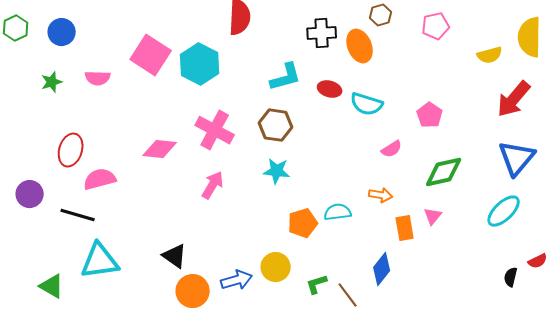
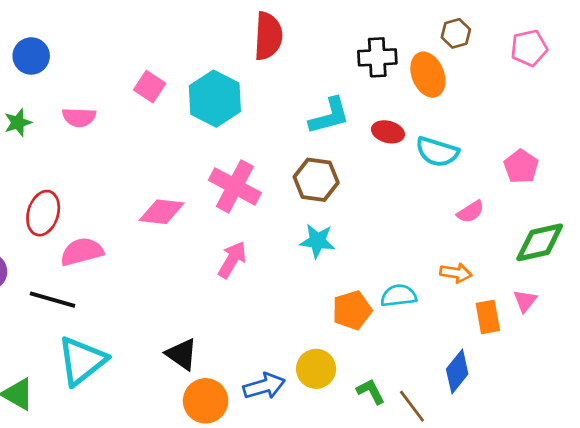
pink square: (151, 55) -> (150, 87), size x0.6
cyan triangle: (100, 261) -> (82, 361), turned -30
green L-shape: (317, 284) -> (371, 391), turned 80

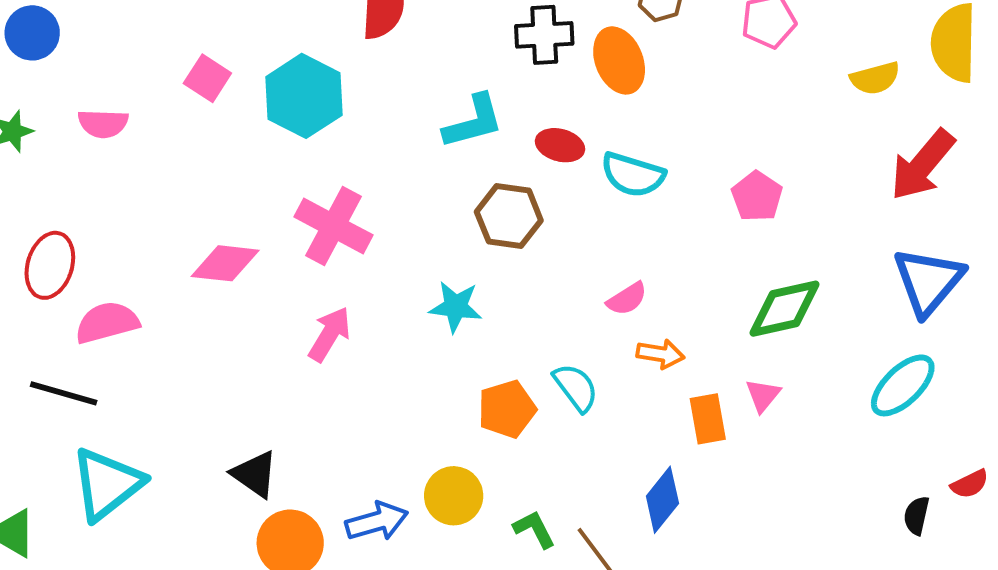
brown hexagon: (316, 180) -> (509, 216), moved
pink semicircle: (470, 212) -> (627, 299), moved
cyan semicircle: (399, 296) -> (576, 387), turned 60

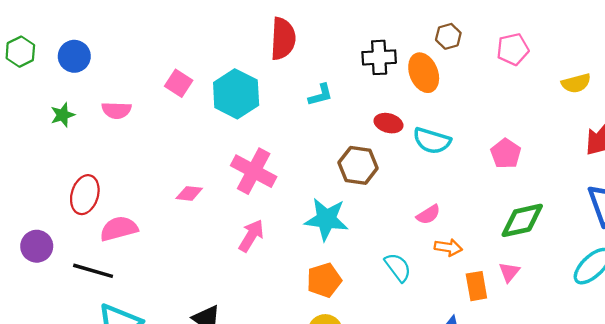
cyan L-shape: (473, 122) -> (320, 95), moved, size x0.7
pink diamond: (225, 263) -> (189, 193), size x0.7
cyan star: (456, 307) -> (326, 219), size x1.4
orange pentagon: (507, 409) -> (324, 280), moved

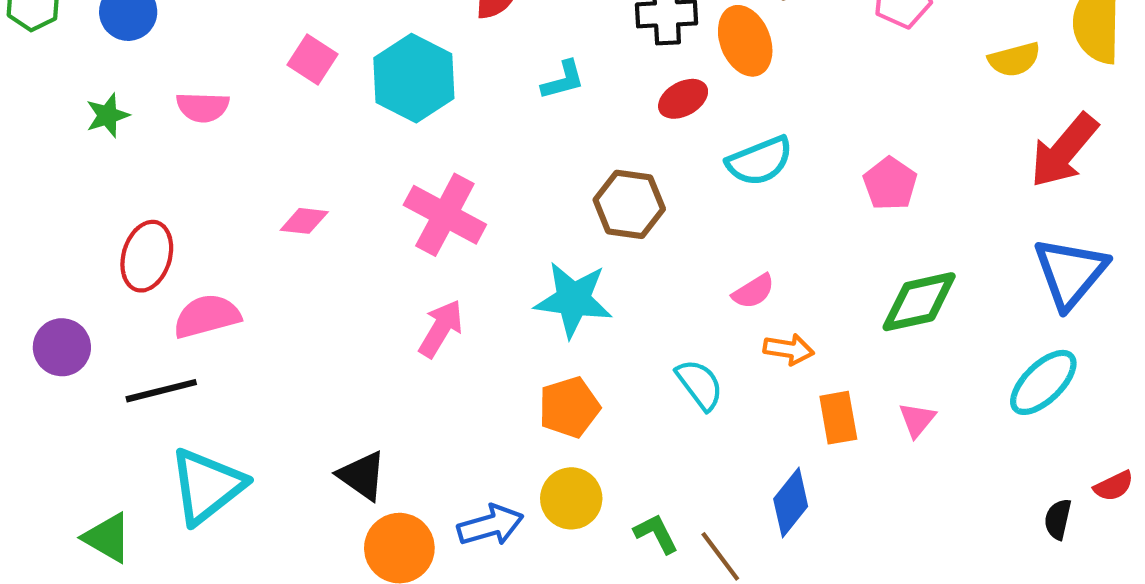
red ellipse: (388, 123) -> (683, 99), moved, turned -44
cyan semicircle: (432, 141) -> (760, 161), turned -39
pink diamond: (189, 193) -> (304, 221), moved
black line: (93, 271) -> (161, 391), turned -30
pink triangle: (509, 272) -> (917, 420), moved

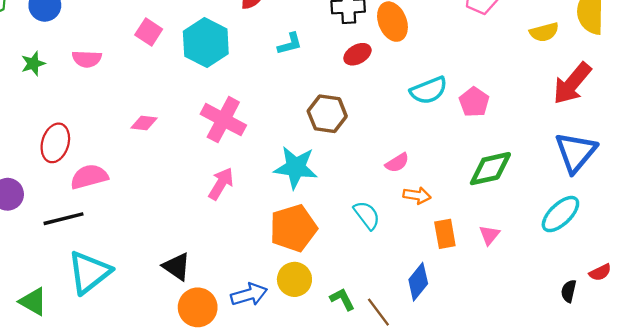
cyan semicircle: (760, 161) -> (429, 90), moved
orange pentagon: (569, 407) -> (293, 228), size x1.4

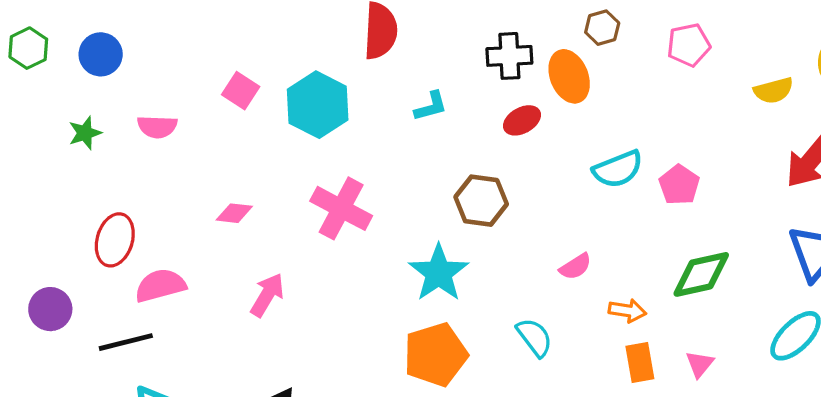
cyan star: (296, 167) -> (439, 273), turned 30
pink arrow: (221, 184) -> (267, 295), moved
orange arrow: (417, 195) -> (627, 311), moved

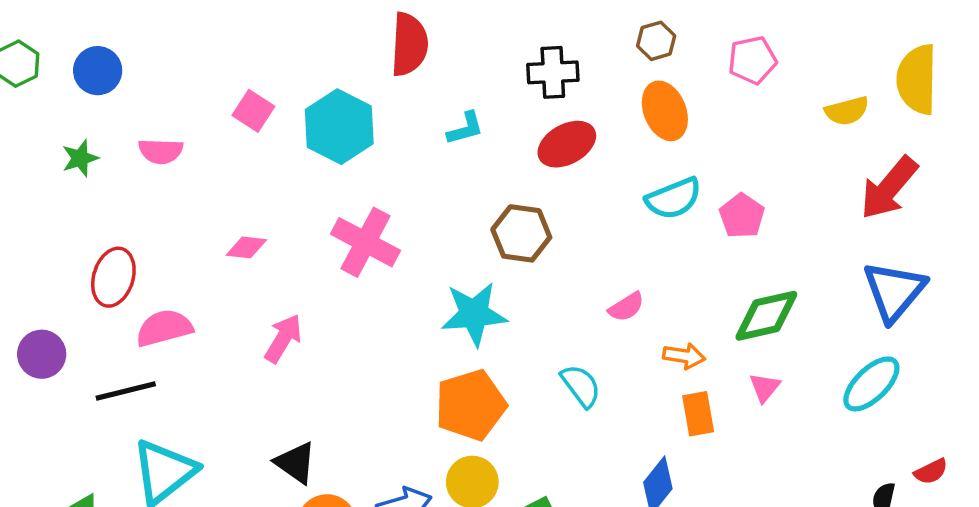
orange ellipse: (569, 76) -> (665, 111), moved
red ellipse: (522, 120) -> (567, 144), size x1.4
cyan star: (439, 273) -> (474, 314), turned 30
pink triangle: (700, 364) -> (765, 387), moved

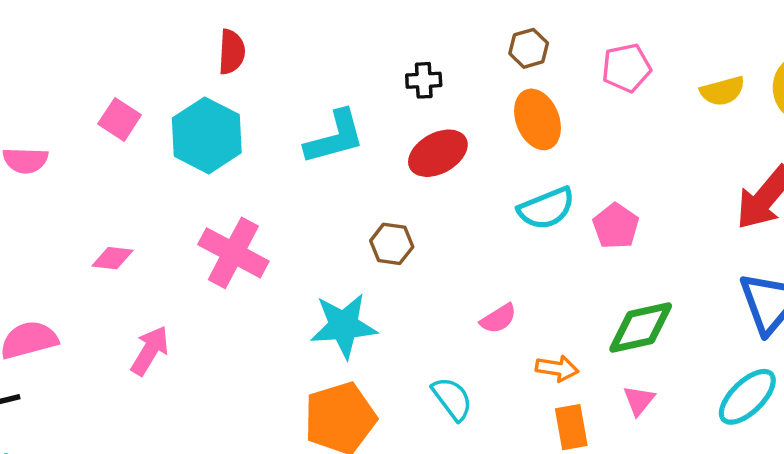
red semicircle: (409, 44) -> (232, 52), moved, size x0.7
black cross: (553, 72) -> (424, 80), size x0.7
yellow semicircle: (847, 111) -> (722, 91), moved
cyan L-shape: (465, 128) -> (335, 137), size x1.6
brown hexagon: (521, 233) -> (392, 244), size x0.7

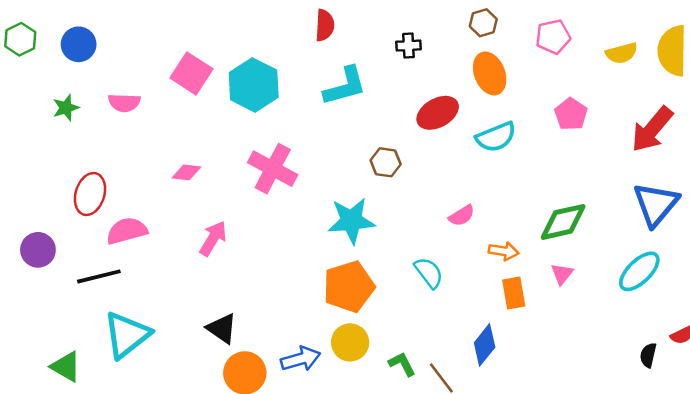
red semicircle: (232, 52) -> (325, 25), moved
pink square: (120, 119) -> (191, 73), size x1.4
red ellipse: (438, 153) -> (438, 113), moved
pink pentagon: (616, 226) -> (571, 114), moved

